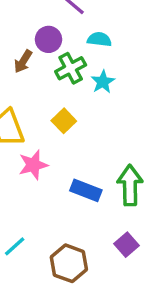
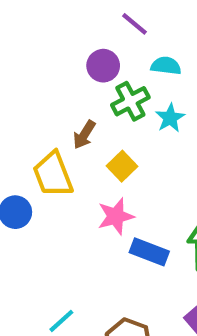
brown arrow: (23, 61) -> (84, 135), moved
pink star: (33, 165) -> (116, 216), moved

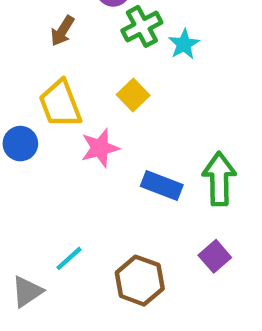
brown arrow: (84, 135) -> (62, 31), moved
pink star: (116, 216) -> (100, 148), moved

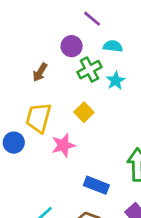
yellow trapezoid: (60, 104) -> (39, 118), turned 36
blue rectangle: (162, 186) -> (96, 185), moved

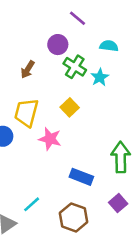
cyan semicircle: (113, 46) -> (109, 46), moved
green cross: (89, 70) -> (75, 67), turned -30
pink star: (63, 145) -> (50, 139), turned 30

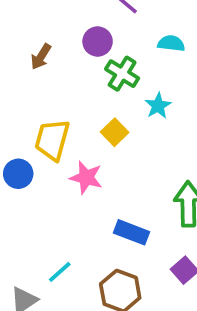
brown arrow: (28, 69) -> (41, 57), moved
cyan star: (100, 77) -> (158, 106), moved

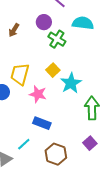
cyan semicircle: (171, 43) -> (83, 23), size x1.5
cyan star: (158, 106) -> (71, 83), moved, size x1.5
blue rectangle: (132, 232) -> (42, 123), moved

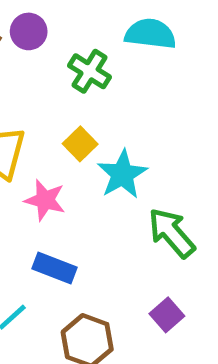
purple circle: (44, 22) -> (29, 31), moved
green arrow: (92, 108) -> (172, 233), turned -40

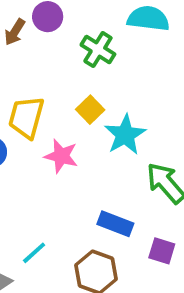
blue rectangle: (54, 268) -> (115, 224), moved
purple square: (167, 315) -> (162, 251), turned -32

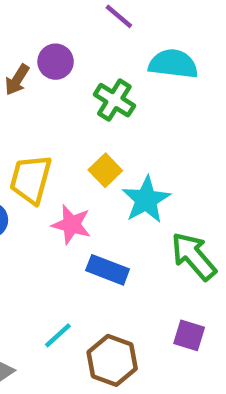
blue rectangle: (115, 224) -> (108, 270), moved
cyan line: (34, 253) -> (58, 335), moved

